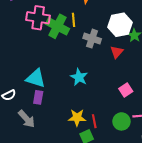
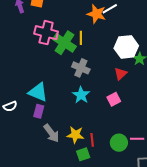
gray cross: (92, 39) -> (81, 68), moved
pink square: (126, 90) -> (114, 99), moved
gray arrow: (27, 119) -> (51, 133), moved

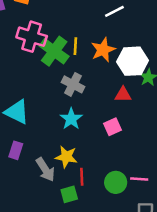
orange star: (96, 14) -> (103, 50), moved, turned 30
red triangle: (121, 74) -> (123, 95), turned 40
purple rectangle: (39, 111) -> (16, 150), moved
gray arrow: (51, 133) -> (45, 170), moved
yellow star: (75, 135) -> (66, 157), moved

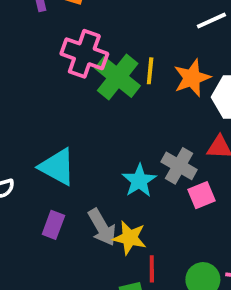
gray cross: (73, 84) -> (179, 166), moved
gray arrow: (45, 170) -> (102, 227), moved

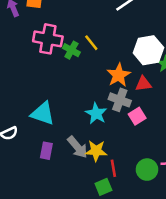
yellow line: (150, 71) -> (91, 43), turned -35
green cross: (118, 77) -> (71, 50), size x0.6
orange star: (192, 78) -> (119, 75), moved

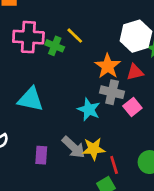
cyan triangle: (43, 113) -> (31, 99), moved

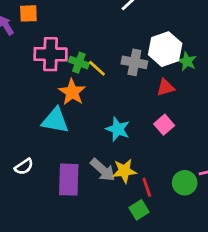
yellow line: (75, 36) -> (97, 68), moved
orange star: (108, 66) -> (72, 92), moved
gray cross: (112, 92) -> (134, 62), moved
purple rectangle: (41, 155) -> (69, 180), size x1.6

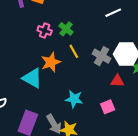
pink cross: (51, 54) -> (45, 31), size x0.6
green cross: (79, 63) -> (66, 29), moved
cyan star: (118, 129) -> (74, 99), turned -30

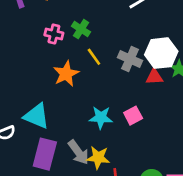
cyan triangle: (32, 78) -> (37, 116), moved
red triangle: (117, 81) -> (154, 77), moved
pink square: (108, 107) -> (133, 116), moved

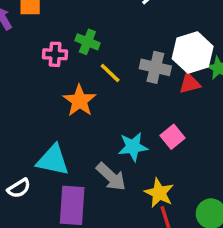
gray arrow: (78, 152) -> (111, 177), moved
yellow star: (98, 158) -> (159, 193), moved, turned 30

